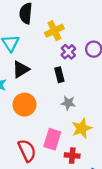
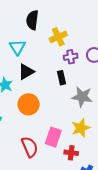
purple cross: (68, 52) -> (71, 57), turned 32
gray star: (68, 103) -> (82, 97), moved, size x1.5

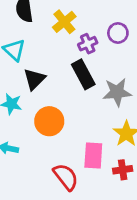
black rectangle: (62, 78) -> (83, 74), size x1.5

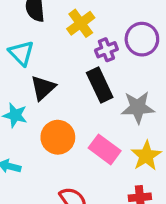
purple circle: (118, 33) -> (142, 39), size x1.4
pink rectangle: (93, 156) -> (105, 149), moved, turned -60

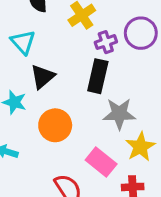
black rectangle: (100, 85) -> (98, 76), turned 36
gray star: (138, 107) -> (119, 114), moved
pink rectangle: (105, 149) -> (101, 162), moved

